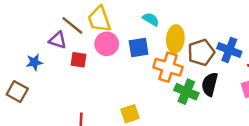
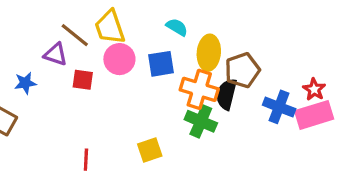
blue cross: (229, 50) -> (279, 107), moved
black semicircle: (210, 84) -> (226, 94), moved
green cross: (186, 92) -> (201, 121), moved

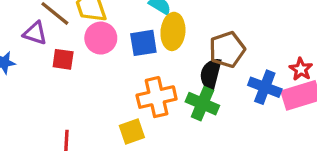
yellow ellipse: (209, 53) -> (173, 31), moved
orange cross: (199, 89) -> (157, 97), moved, turned -30
green cross: (201, 121) -> (202, 104), moved

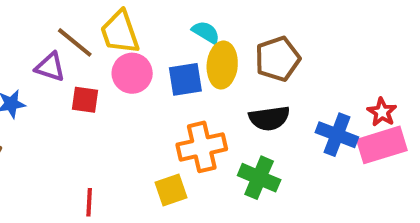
brown pentagon: (227, 50) -> (278, 59), moved
black semicircle: (211, 74) -> (269, 118), turned -112
green cross: (202, 104) -> (259, 178), moved

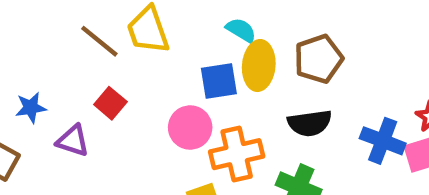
purple triangle: (50, 67) -> (73, 141), moved
pink circle: (132, 73) -> (190, 127), moved
red square: (85, 100) -> (110, 103), turned 32

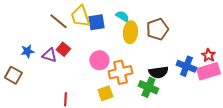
blue square: (219, 81) -> (96, 22), moved
black semicircle: (310, 123) -> (158, 72), moved
purple triangle: (73, 141) -> (49, 55), moved

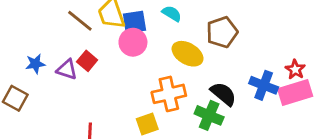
yellow ellipse: (130, 32) -> (188, 54), moved, turned -65
pink circle: (99, 60) -> (133, 42), moved
black semicircle: (158, 72) -> (223, 94), turned -132

